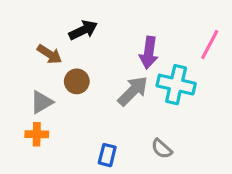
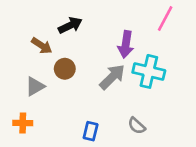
pink line: (210, 45) -> (165, 19), moved
orange cross: (37, 134) -> (23, 123), moved

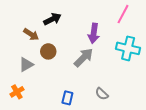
cyan cross: (149, 71) -> (128, 48), moved
orange cross: (23, 123) -> (17, 92), turned -32

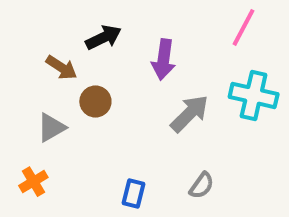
purple arrow: (94, 33) -> (164, 59), moved
gray arrow: (84, 58) -> (190, 114), moved
gray semicircle: (102, 94) -> (202, 186), turned -96

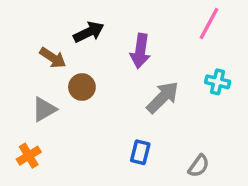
cyan cross: (254, 95) -> (218, 82), size x0.6
gray semicircle: (202, 186) -> (199, 166), moved
blue rectangle: (133, 194) -> (140, 152), moved

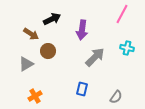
orange cross: (29, 156) -> (35, 96), moved

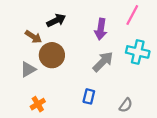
purple arrow: (82, 30) -> (101, 29), moved
cyan cross: (127, 48) -> (138, 52), size x1.5
brown circle: (48, 51) -> (52, 55), size x1.5

